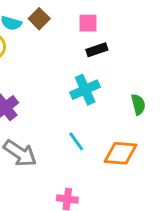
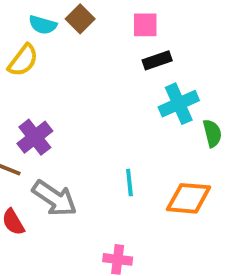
cyan cross: (85, 90) -> (179, 104), moved
cyan line: (76, 141) -> (129, 183), turned 30

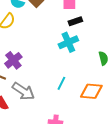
cyan cross: (179, 104) -> (68, 42), moved
cyan line: (129, 183) -> (61, 83), turned 32

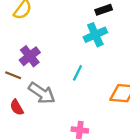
cyan line: (61, 83) -> (77, 73), moved

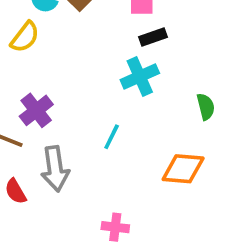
gray arrow: (42, 93) -> (55, 169), turned 48

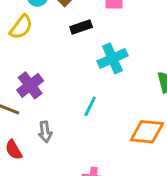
black rectangle: (153, 37) -> (81, 27), moved
gray arrow: (55, 169) -> (45, 132), size x0.6

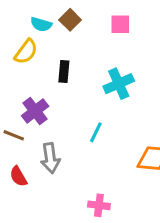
black rectangle: (81, 27) -> (64, 71), moved, turned -66
gray arrow: (45, 132) -> (50, 158), size x1.4

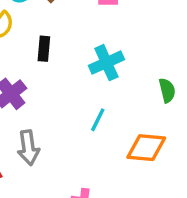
cyan line: (96, 132) -> (98, 120), moved

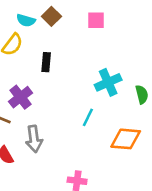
cyan cross: (106, 63) -> (108, 82), moved

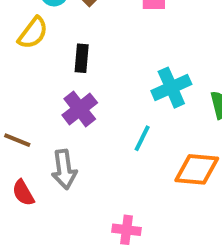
purple cross: (21, 97) -> (80, 109), moved

